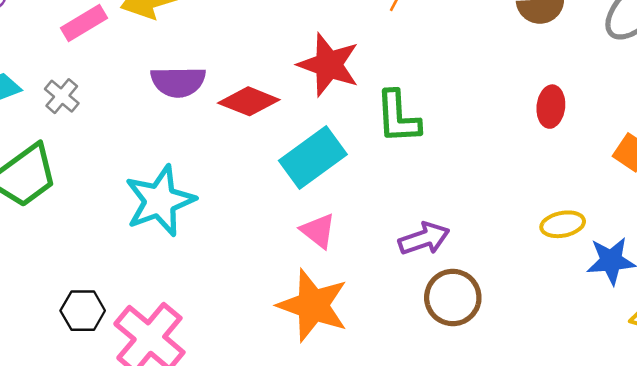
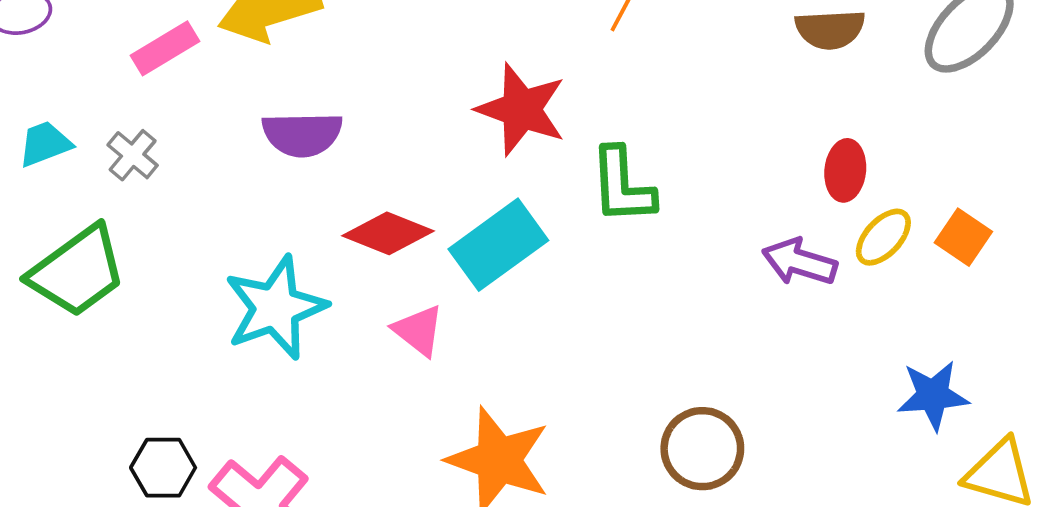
red diamond: (249, 101) -> (388, 233), moved
yellow ellipse: (563, 224) -> (883, 237), moved, turned -36
pink triangle: (318, 231) -> (418, 330), moved
purple arrow: (424, 239) -> (800, 262), moved, turned -144

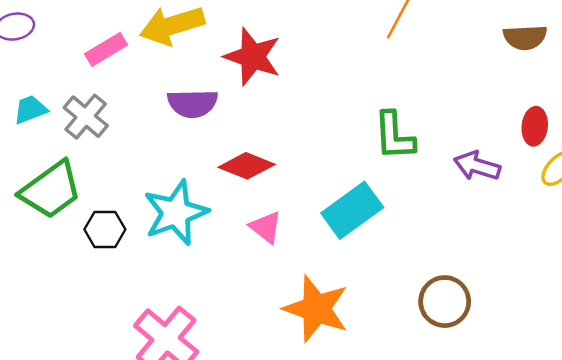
red star: (521, 109) -> (253, 57), moved
gray cross: (133, 155) -> (86, 117), size x1.4
cyan rectangle: (498, 245) -> (352, 210), moved
purple arrow: (800, 262) -> (477, 166), moved
black hexagon: (163, 468) -> (105, 229), moved

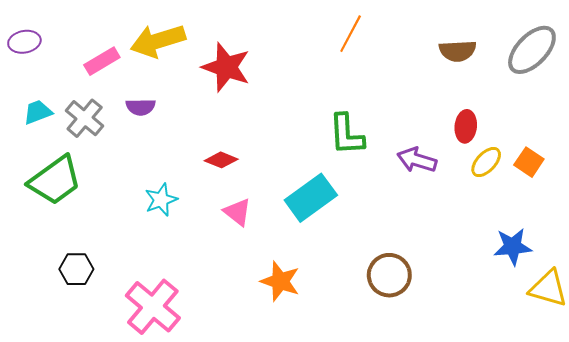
purple semicircle: (193, 103) -> (141, 107), moved, size x0.7
red diamond: (247, 166) -> (221, 160), size x0.7
cyan star: (176, 213) -> (161, 200), size x0.6
black hexagon: (105, 229) -> (76, 269), moved
orange star: (316, 309) -> (280, 281), size x0.7

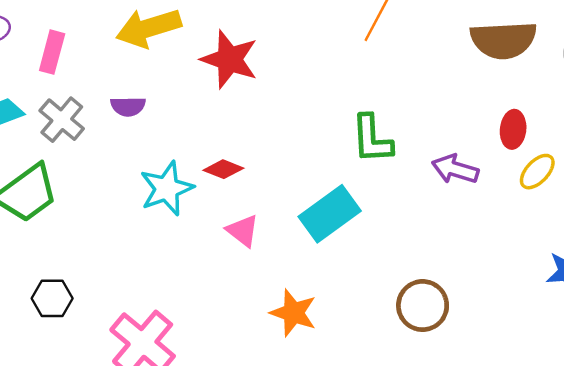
brown semicircle: (458, 51) -> (503, 40), size x1.5
pink rectangle: (102, 61) -> (52, 52), moved, turned -44
cyan star: (161, 200) -> (167, 188), moved, size x1.4

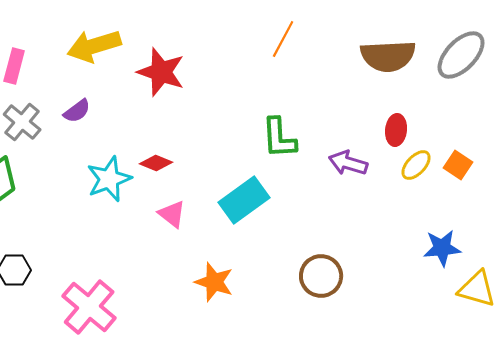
purple semicircle: (128, 106) -> (77, 111), turned -36

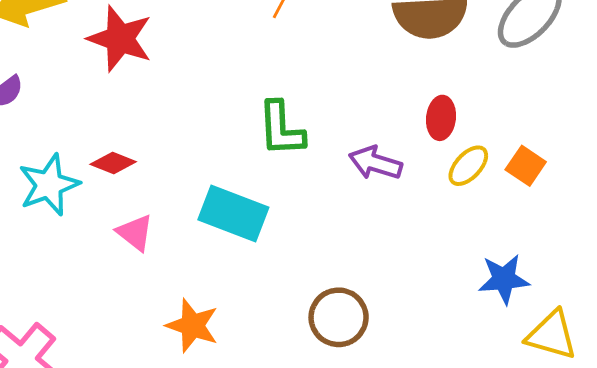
cyan rectangle: (244, 200) -> (233, 214), turned 57

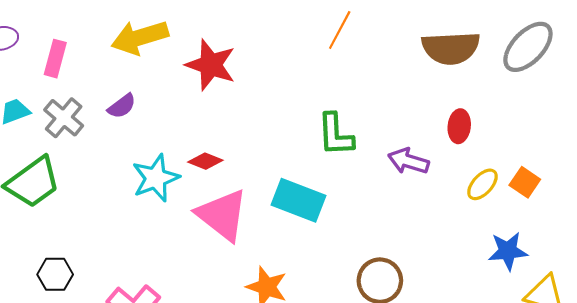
yellow ellipse: (468, 166) -> (482, 184), moved
orange square: (526, 166) -> (525, 182), moved
pink triangle: (135, 233) -> (222, 215), size x1.8

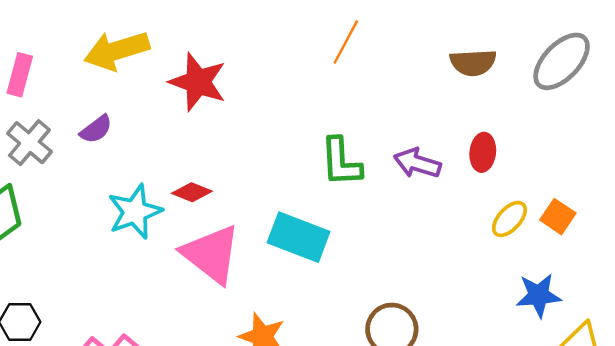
brown semicircle: (451, 48) -> (473, 63), size x0.7
purple arrow: (408, 161) -> (417, 163), moved

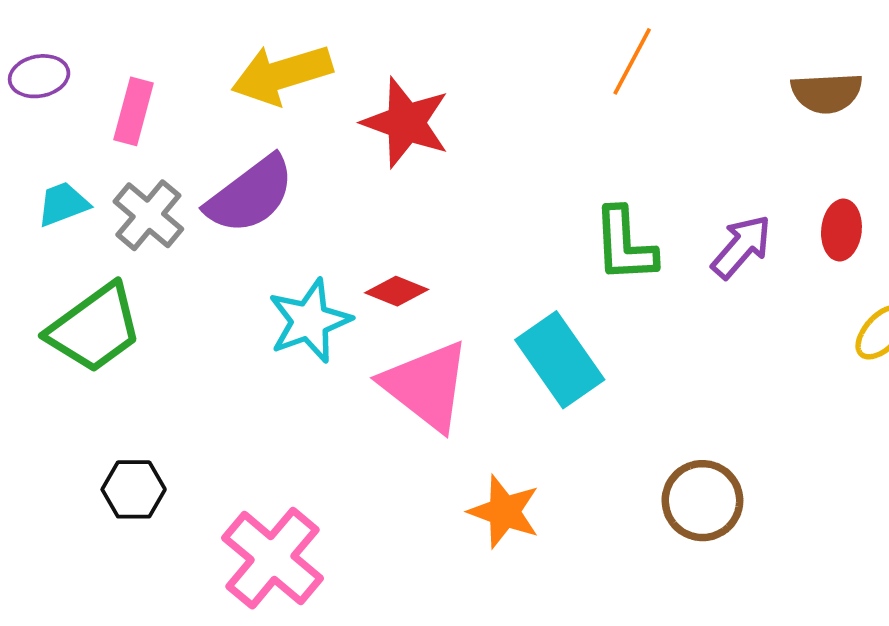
purple semicircle: (96, 129) -> (250, 195), size x1.8
purple arrow: (417, 163) -> (741, 247), turned 114
cyan rectangle: (299, 237) -> (560, 360), turned 34

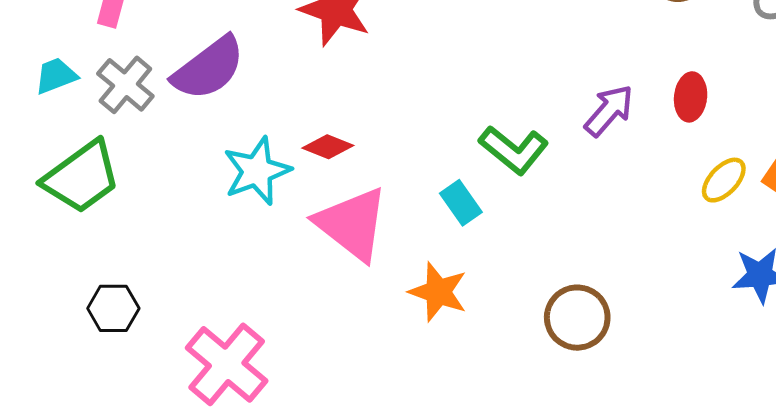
green L-shape: (625, 245) -> (514, 150), moved, turned -48
cyan rectangle: (560, 360) -> (461, 203), size x0.6
orange star: (504, 512) -> (438, 292), moved

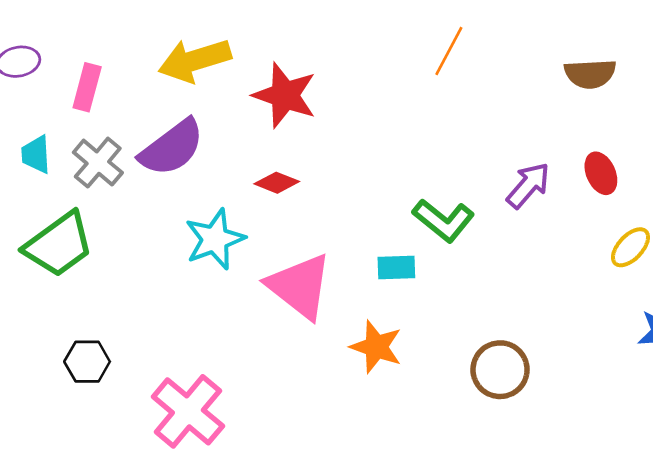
cyan trapezoid: (56, 76) -> (36, 154), turned -72
red ellipse: (691, 97) -> (601, 173), turned -30
red diamond: (328, 147) -> (277, 183), moved
cyan rectangle: (461, 203) -> (396, 267), turned -57

